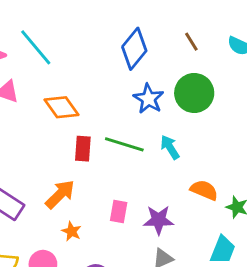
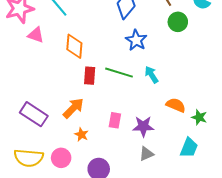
green circle: (194, 93) -> (178, 22), moved, size x0.7
orange diamond: (62, 107) -> (74, 46), turned 40

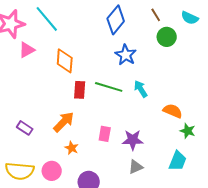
pink triangle: (36, 35) -> (27, 50), turned -48
orange semicircle: (176, 105) -> (173, 111), moved
purple rectangle: (34, 114) -> (25, 128), size x0.6

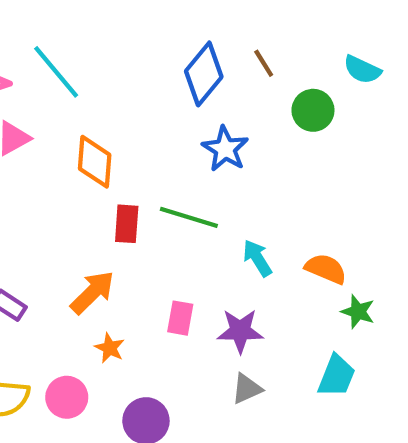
brown line: (156, 15) -> (264, 63), moved
cyan arrow: (141, 89) -> (257, 258), moved

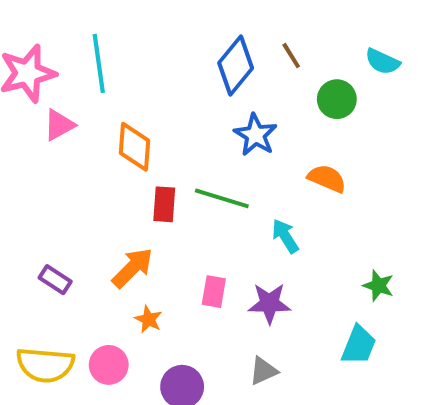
cyan line: (56, 72) -> (99, 63), turned 32
orange semicircle: (326, 269) -> (327, 179), moved
gray triangle: (247, 389) -> (263, 371), moved

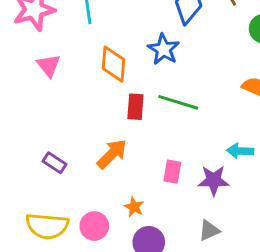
pink triangle: (59, 125) -> (49, 66), moved, turned -40
blue star: (255, 135) -> (163, 49), moved
cyan arrow: (285, 236) -> (240, 151), moved, turned -55
orange star: (148, 319) -> (134, 207), moved

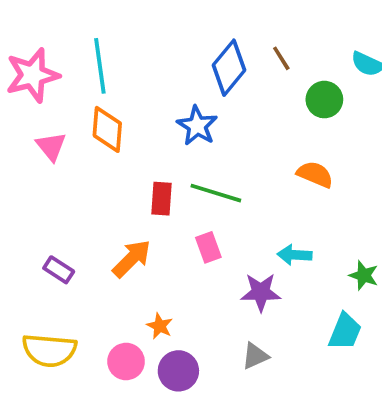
orange diamond: (113, 64) -> (107, 129), moved
pink rectangle: (172, 172) -> (208, 247), moved, turned -30
pink circle: (94, 226) -> (126, 362), moved

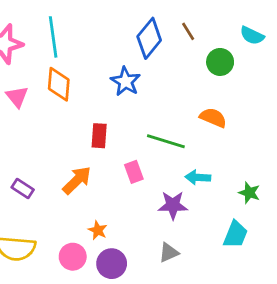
green line: (216, 193) -> (166, 141), moved

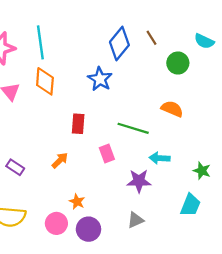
orange arrow: (77, 180) -> (60, 160), size x0.7

